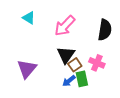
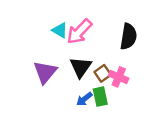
cyan triangle: (29, 18) -> (60, 30), moved
brown square: (75, 65) -> (103, 73), moved
purple triangle: (27, 69) -> (45, 72), moved

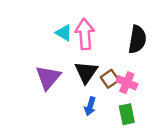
pink arrow: (79, 32) -> (85, 34), turned 132
green rectangle: (100, 97) -> (127, 114), moved
blue arrow: (84, 99) -> (90, 106), turned -35

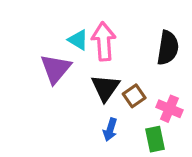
purple triangle: (48, 77) -> (56, 69), moved
pink cross: (127, 83) -> (169, 109), moved

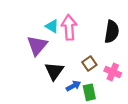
black triangle: (105, 88) -> (54, 71), moved
blue arrow: (110, 130) -> (73, 86), turned -136
green rectangle: (155, 139) -> (89, 92), moved

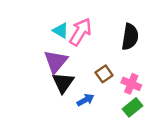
pink arrow: (69, 27) -> (80, 32), turned 35
purple triangle: (37, 45) -> (56, 62), moved
green rectangle: (89, 92) -> (132, 107), moved, turned 63

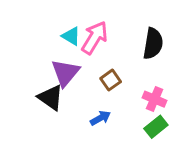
brown square: (104, 74) -> (111, 80), moved
black triangle: (63, 83) -> (51, 98), moved, turned -30

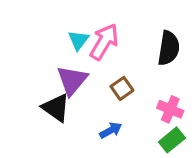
cyan triangle: (71, 36) -> (78, 40), turned 36

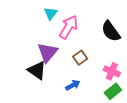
cyan triangle: (78, 40) -> (51, 13), moved
black semicircle: (169, 48) -> (111, 31), turned 135

